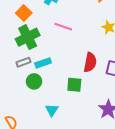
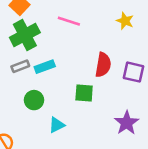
green circle: (34, 81) -> (34, 100), moved
cyan triangle: (52, 110) -> (57, 125), turned 32

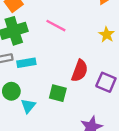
cyan triangle: (57, 125) -> (28, 106), moved, turned -35

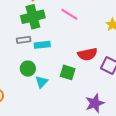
red semicircle: (80, 71) -> (88, 54), turned 54

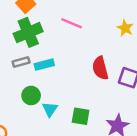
red semicircle: (88, 54) -> (100, 68), turned 96
green square: (68, 72) -> (81, 116), moved

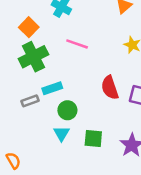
gray rectangle: (21, 62) -> (30, 101), moved
green circle: (31, 96) -> (67, 110), moved

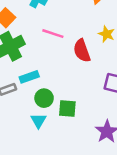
red semicircle: (110, 88) -> (82, 51), moved
green square: (93, 138) -> (67, 109), moved

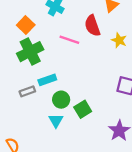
red semicircle: (82, 51) -> (92, 26), moved
green square: (67, 109) -> (83, 109), turned -36

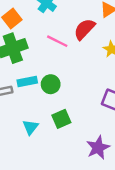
red semicircle: (92, 26) -> (84, 29), turned 55
green circle: (61, 100) -> (51, 84), moved

